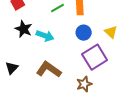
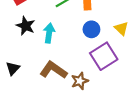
cyan arrow: (45, 36) -> (49, 33), turned -102
brown star: (84, 84) -> (80, 81), moved

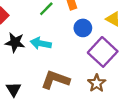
cyan arrow: (49, 33) -> (41, 43), turned -72
brown star: (80, 81) -> (97, 83), moved

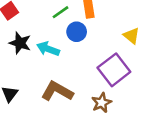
blue circle: (83, 28) -> (77, 32), moved

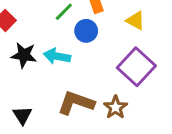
yellow triangle: (131, 36) -> (135, 20), moved
brown star: (102, 103) -> (116, 107), moved

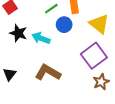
yellow triangle: (135, 20) -> (99, 24), size x1.5
brown star: (116, 107) -> (101, 82), moved

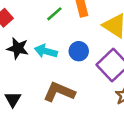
blue circle: (64, 25) -> (79, 51), moved

